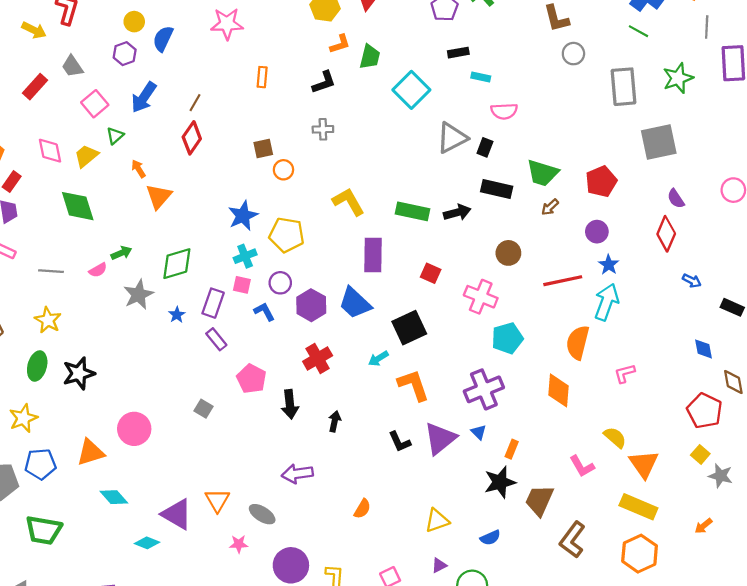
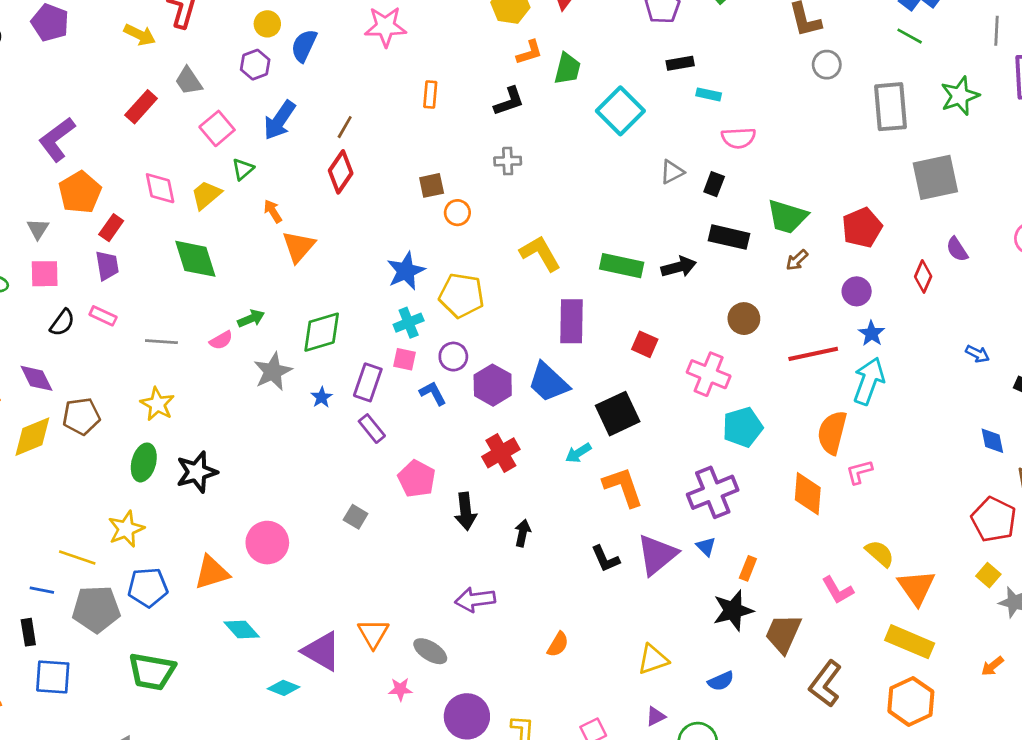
gray triangle: (452, 138) -> (672, 172), size x0.6
red diamond: (666, 234) -> (923, 276), moved, size x0.7
pink L-shape: (625, 373) -> (859, 472), moved

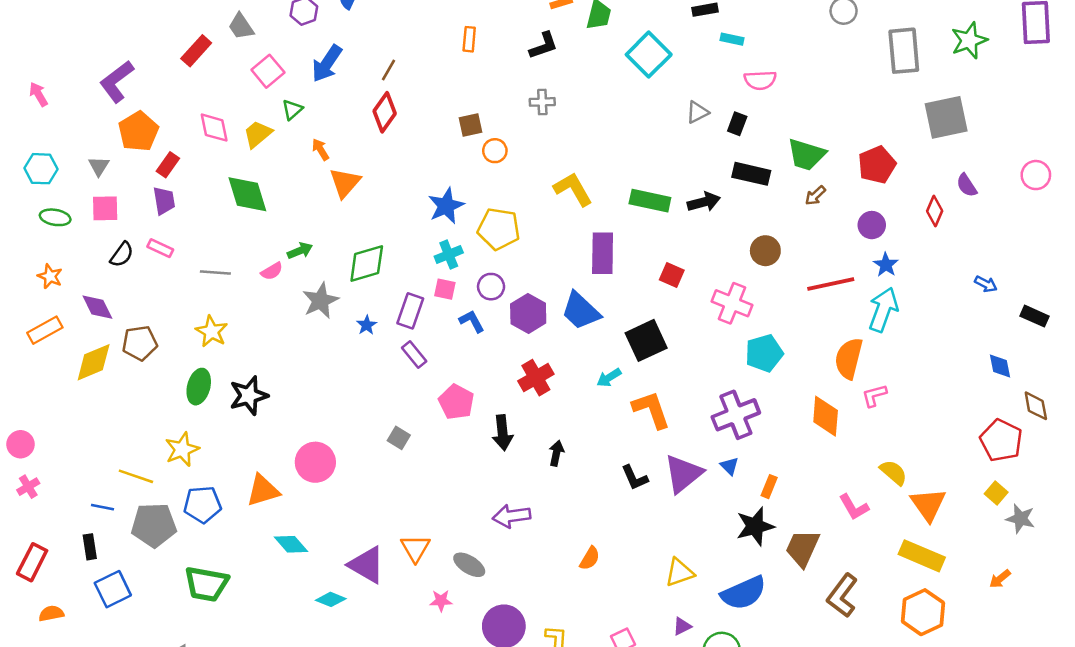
blue square: (53, 677) -> (113, 589), turned -30
blue semicircle: (721, 681) -> (744, 593), size x1.8

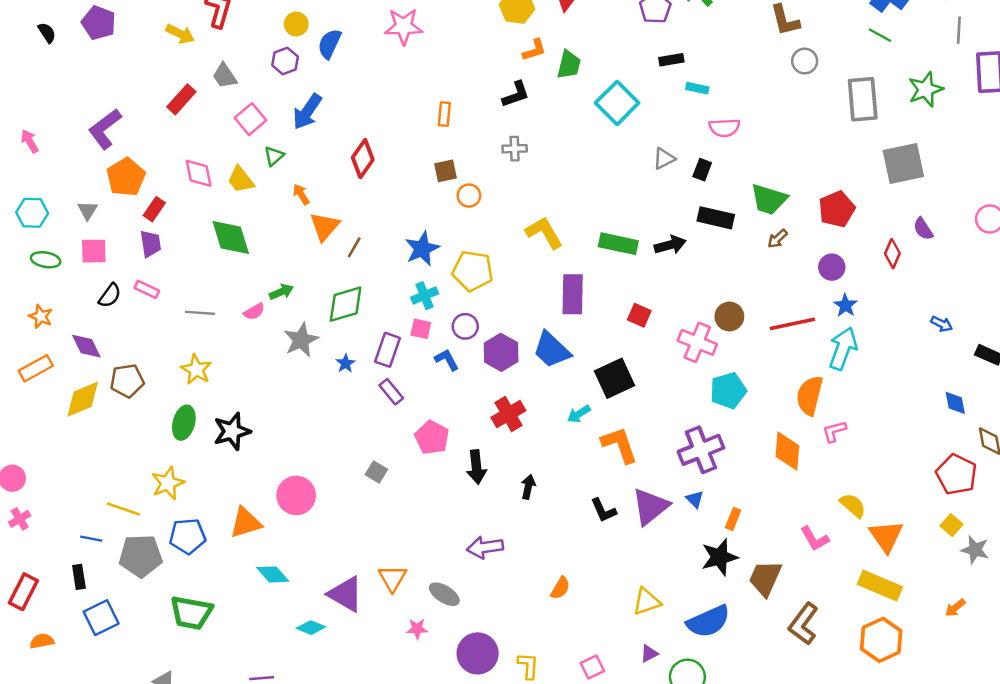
orange rectangle: (469, 39) -> (444, 114), moved
brown line: (388, 70) -> (354, 247), moved
yellow trapezoid: (258, 134) -> (241, 180), turned -88
brown circle: (765, 251) -> (729, 317), moved

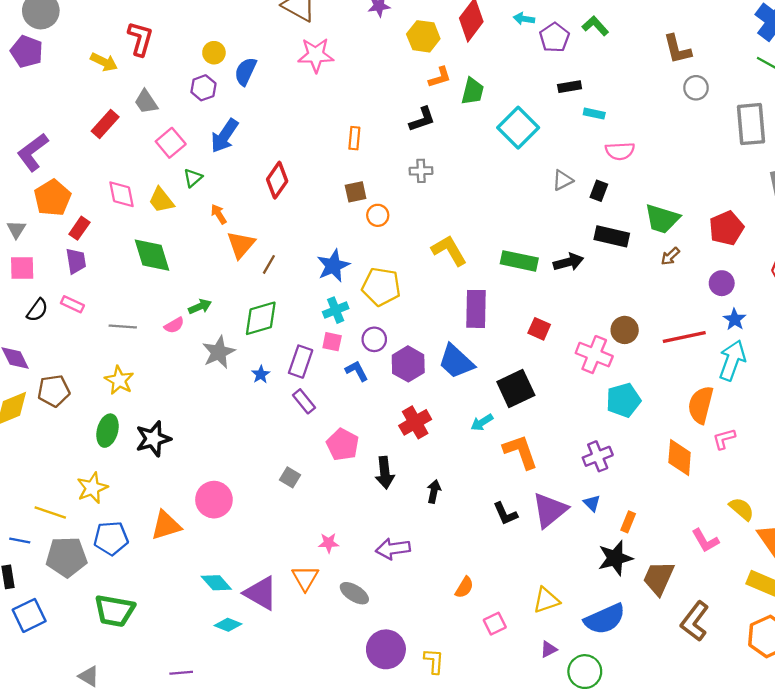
purple cross: (701, 450) -> (598, 456), size x0.7
cyan diamond: (273, 574) -> (216, 583), moved
pink star: (417, 629) -> (329, 543), moved
pink square: (592, 667) -> (495, 624), moved

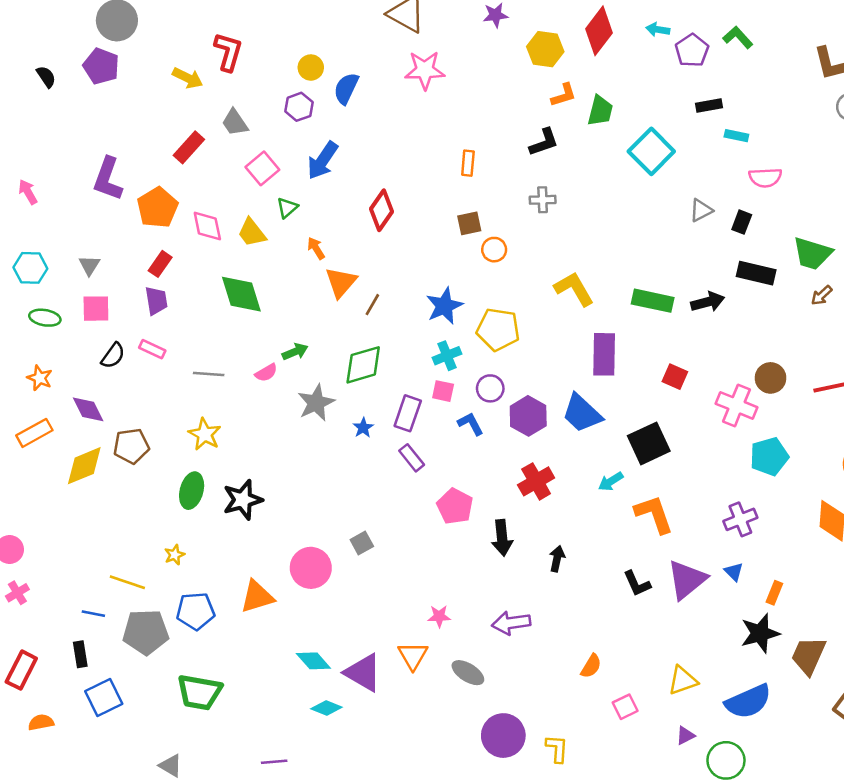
purple L-shape: (33, 152) -> (108, 179), turned -33
orange pentagon: (53, 198) -> (158, 208), moved
gray square: (290, 477) -> (362, 543), moved, turned 30
yellow star: (92, 488) -> (175, 555), size x0.6

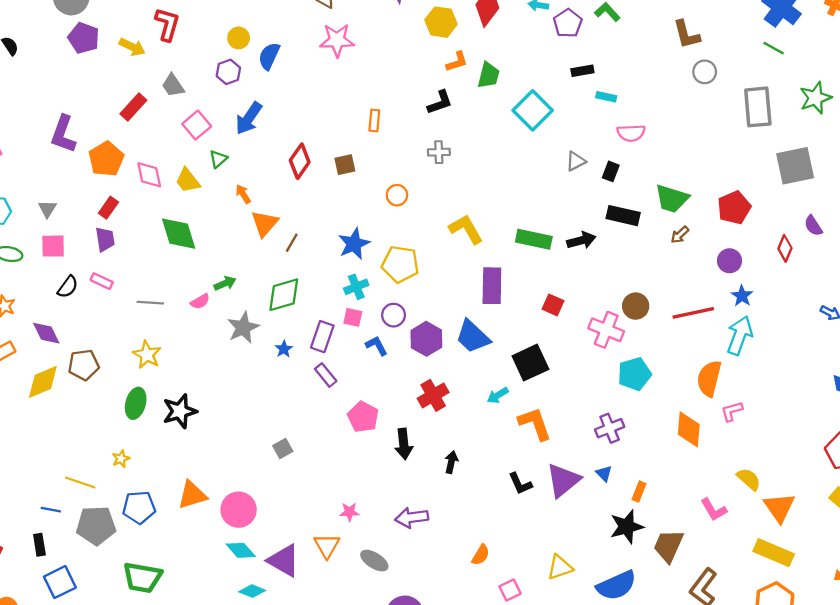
purple pentagon: (101, 66) -> (84, 38), moved
brown square: (469, 223) -> (345, 165), moved
pink circle: (311, 568) -> (239, 510), moved

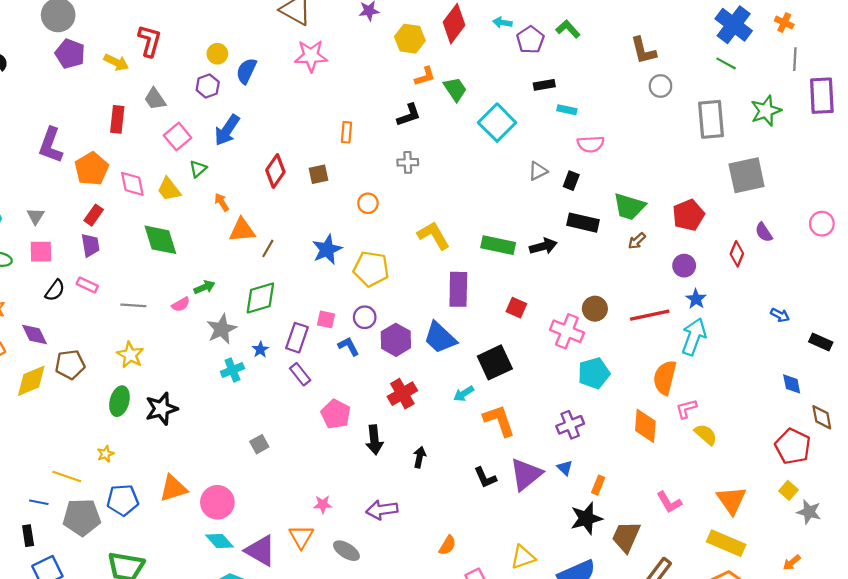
green trapezoid: (489, 75) -> (455, 89), turned -48
red rectangle: (133, 107) -> (117, 119), turned -36
orange triangle: (265, 223) -> (242, 230), turned 44
cyan cross: (356, 287) -> (232, 370), moved
yellow semicircle: (749, 479) -> (706, 434), moved

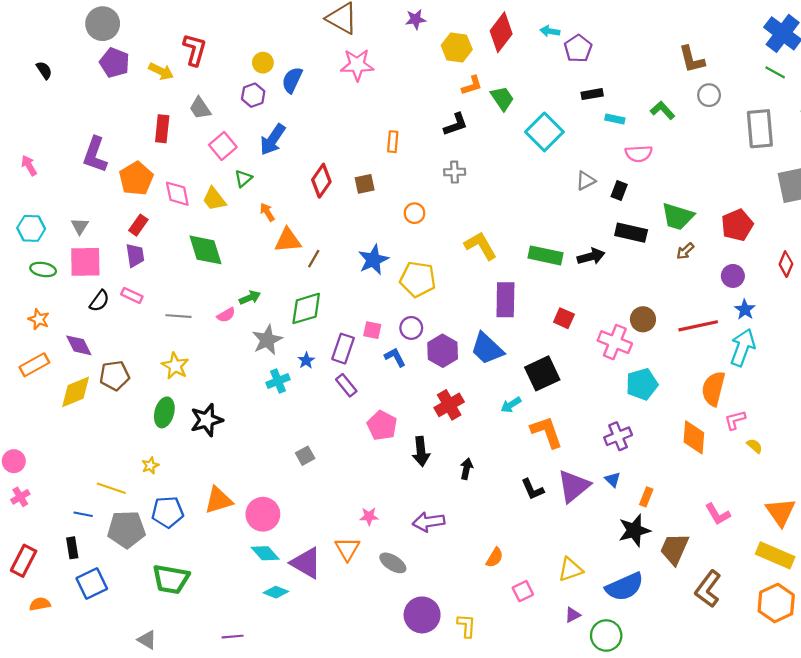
green L-shape: (568, 29) -> (662, 110), moved
pink square: (41, 252) -> (85, 262), size x1.4
yellow semicircle: (706, 434) -> (755, 446), size x0.7

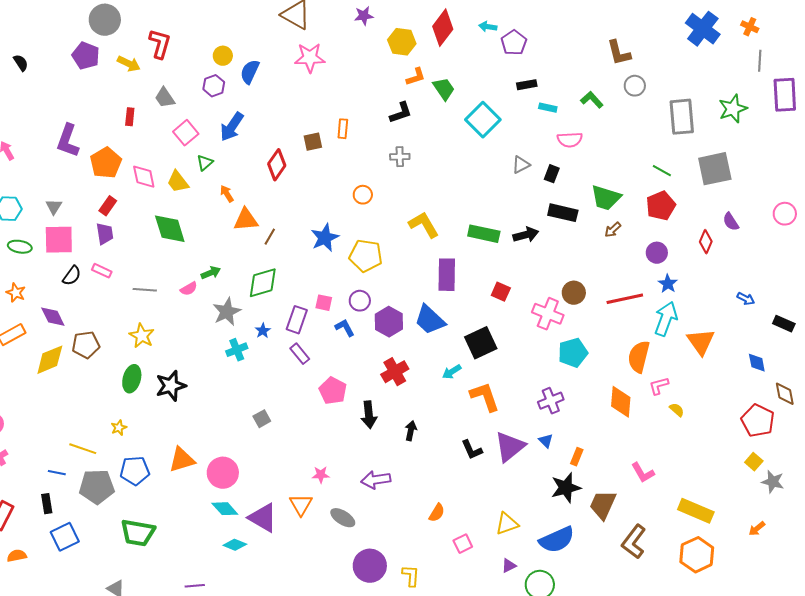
gray circle: (103, 24) -> (105, 20), moved
green line: (775, 72) -> (662, 171), moved
red rectangle: (162, 129) -> (130, 117), size x0.7
brown square: (365, 184) -> (313, 142), moved
orange triangle: (781, 512) -> (701, 342), moved

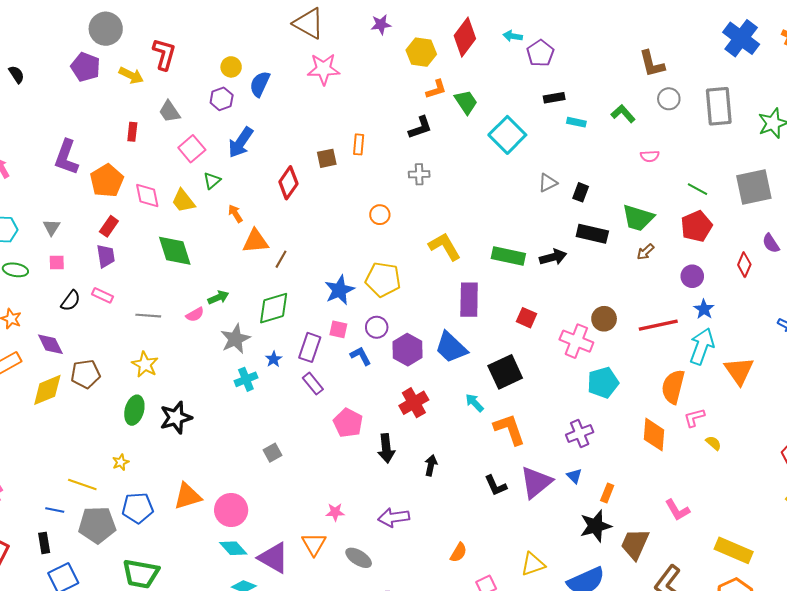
gray rectangle: (682, 117) -> (719, 106), moved
pink semicircle: (570, 140) -> (650, 156), moved, size x0.7
blue star: (325, 238) -> (339, 290), moved
pink square: (59, 240) -> (57, 262), size x0.5
cyan arrow: (452, 372) -> (474, 403), turned 78

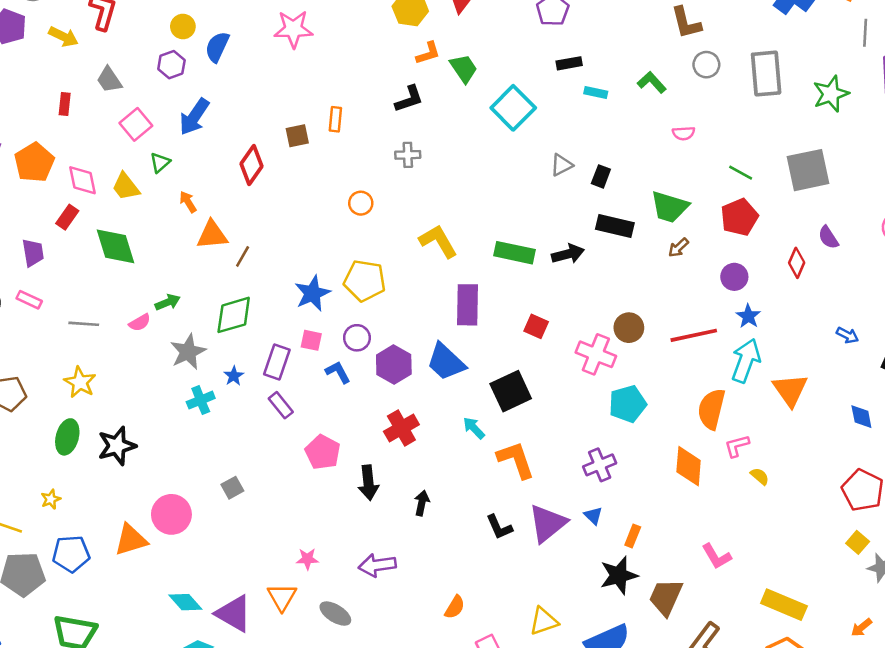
red rectangle: (109, 226) -> (67, 217), moved
pink circle: (231, 510) -> (171, 514), moved

